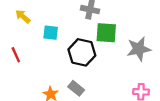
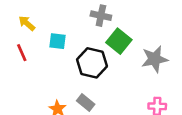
green square: (106, 33) -> (119, 41), turned 35
red line: (16, 55) -> (22, 53), moved

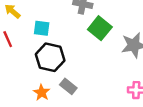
black hexagon: (92, 63) -> (50, 57), moved

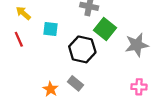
black hexagon: (50, 57) -> (82, 49), moved

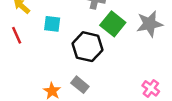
gray star: (137, 45) -> (150, 24), moved
pink cross: (139, 87) -> (151, 88), turned 35

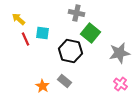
gray star: (150, 24) -> (119, 53), moved
red line: (17, 35) -> (25, 39), moved

